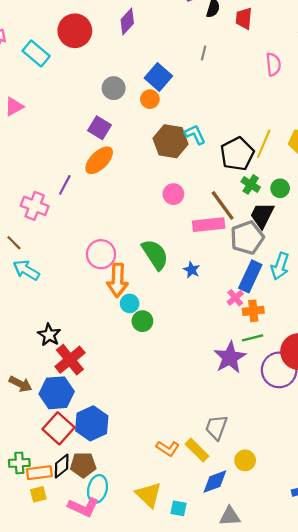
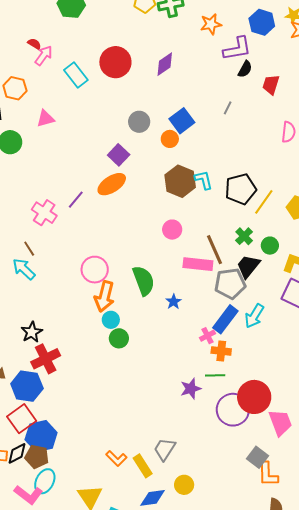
black pentagon: (237, 154) -> (241, 189), moved
brown line: (14, 243) -> (29, 249), moved
purple star: (230, 357) -> (191, 389), size x0.7
blue hexagon: (92, 423) -> (41, 436), moved

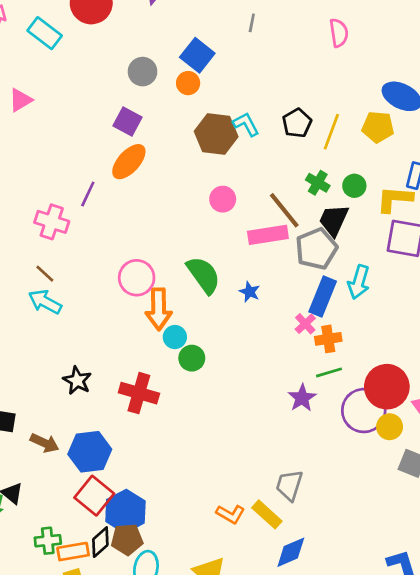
black pentagon: (241, 189) -> (297, 123), size x0.7
red cross: (46, 359) -> (139, 393), moved, turned -32
yellow circle: (184, 485) -> (390, 427), moved

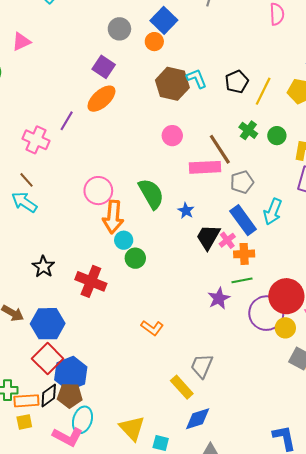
black trapezoid: (334, 220) -> (208, 237), moved
gray pentagon: (316, 249) -> (242, 182), size x0.7
blue rectangle: (323, 296) -> (243, 220), turned -64
orange L-shape: (230, 514) -> (152, 328), moved

